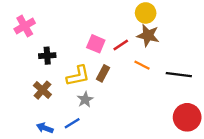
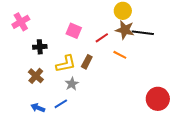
pink square: (96, 44) -> (74, 31), moved
black line: (179, 75) -> (143, 33), moved

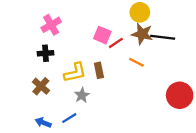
pink cross: (21, 22) -> (51, 25), moved
pink square: (74, 31) -> (102, 35), moved
brown rectangle: (87, 62) -> (99, 70), turned -40
red circle: (158, 99) -> (180, 95), moved

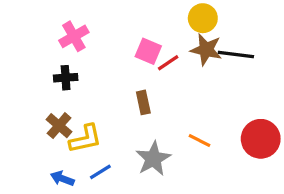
orange line: (136, 62) -> (200, 140), moved
yellow L-shape: (75, 73) -> (85, 139), moved
gray star: (82, 95) -> (153, 159), moved, size x1.5

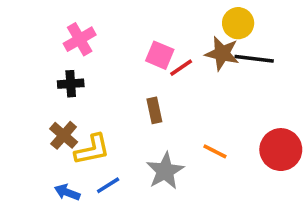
yellow circle: (203, 18) -> (238, 23), moved

